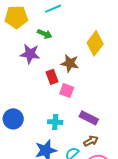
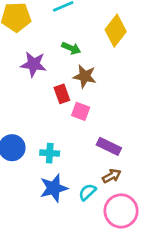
green arrow: (45, 34) -> (71, 48), moved
yellow diamond: (95, 43) -> (116, 31), moved
cyan cross: (55, 122) -> (50, 153), moved

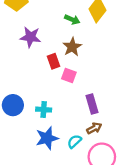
green arrow: (71, 48) -> (72, 19), moved
brown star: (85, 76) -> (72, 47), turned 30
purple rectangle: (109, 146) -> (92, 104), turned 48

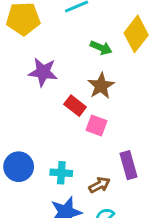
red rectangle: (54, 61) -> (75, 106), turned -32
brown arrow: (94, 128) -> (99, 185), moved

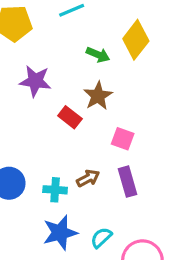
pink square: (96, 125) -> (123, 139), moved
brown arrow: (99, 185) -> (88, 178), moved

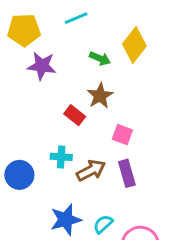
purple star: (35, 81) -> (42, 66), moved
brown arrow: (88, 178) -> (91, 170), size x1.4
cyan cross: (55, 190) -> (61, 157), moved

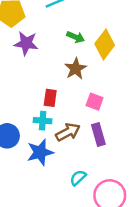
yellow diamond: (134, 45) -> (105, 45), moved
red rectangle: (75, 115) -> (50, 98), moved, turned 60
blue star: (66, 220) -> (40, 152), moved

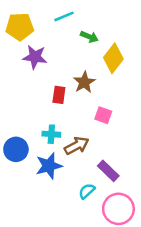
green arrow: (76, 37) -> (89, 37), moved
red rectangle: (50, 98) -> (59, 95), moved
purple rectangle: (98, 135) -> (108, 171), moved, turned -30

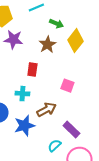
brown star: (84, 82) -> (47, 45), moved
cyan cross: (51, 134) -> (22, 94), moved

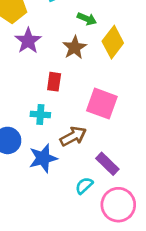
purple star: (13, 40) -> (28, 41), turned 30
pink square: (67, 86) -> (102, 104), size x1.6

